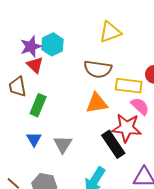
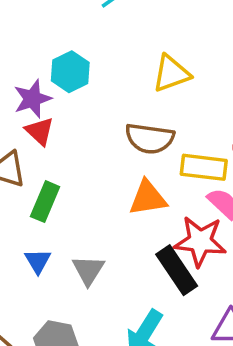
cyan hexagon: (52, 44) -> (70, 72), moved

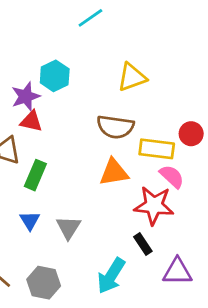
red triangle: (40, 131) -> (31, 121), turned -30
black rectangle: (177, 270) -> (143, 244), moved, size x0.6

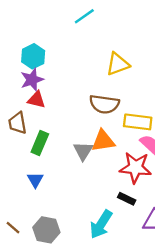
cyan hexagon: (55, 76) -> (33, 56), moved
gray triangle: (68, 227) -> (83, 151), moved
black rectangle: (143, 244) -> (127, 199), turned -30

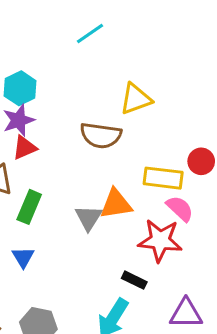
red triangle: (36, 100) -> (25, 148), turned -36
brown semicircle: (104, 104) -> (101, 135), moved
black rectangle: (127, 199) -> (134, 280), moved

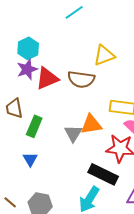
red triangle: (25, 148) -> (47, 78), moved, size x1.4
black rectangle: (134, 280) -> (103, 174), size x1.8

